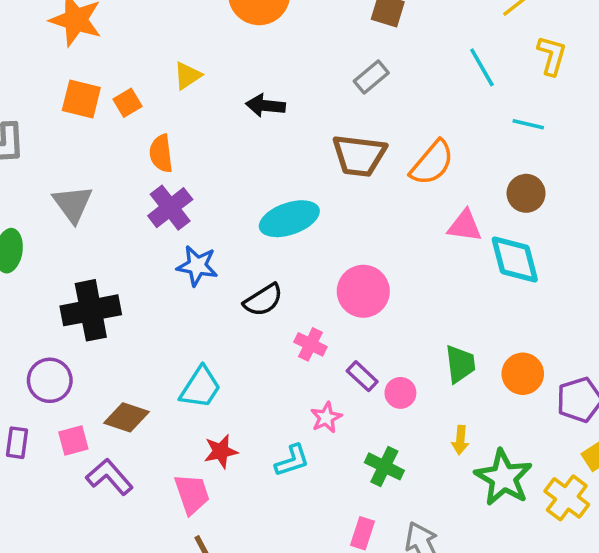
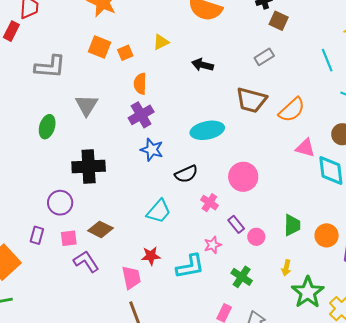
cyan trapezoid: (200, 387) -> (159, 211), moved
cyan L-shape: (292, 461) -> (190, 266), size x1.4

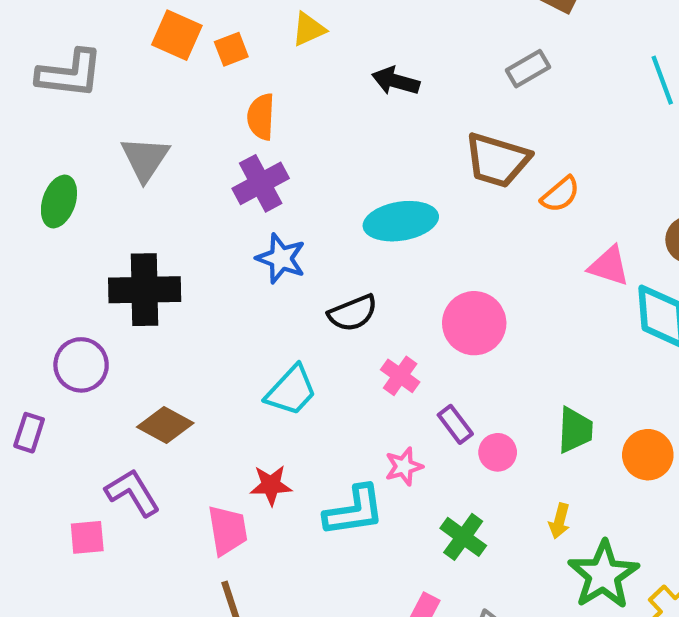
orange semicircle: (292, 110) -> (560, 194), moved, size x0.7
pink square: (69, 238) -> (87, 537), moved

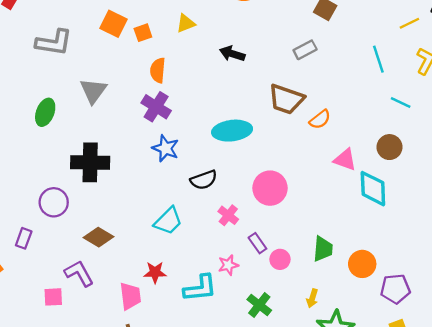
purple cross: (261, 183) -> (156, 107), turned -32

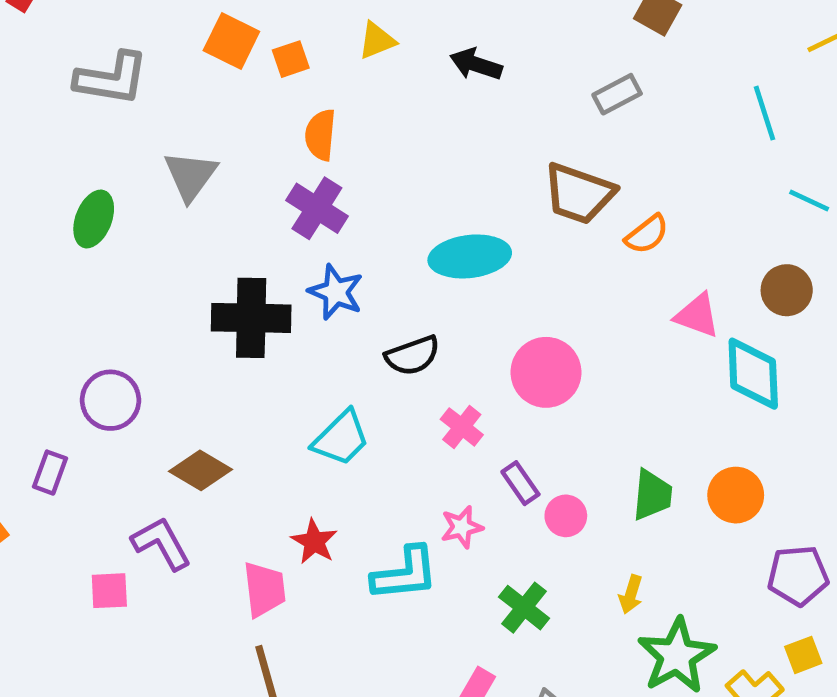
black arrow: (232, 54) -> (476, 64), moved
black cross: (90, 162) -> (251, 318), moved
orange circle: (362, 264) -> (736, 495), moved
red star: (155, 272) -> (314, 542), turned 30

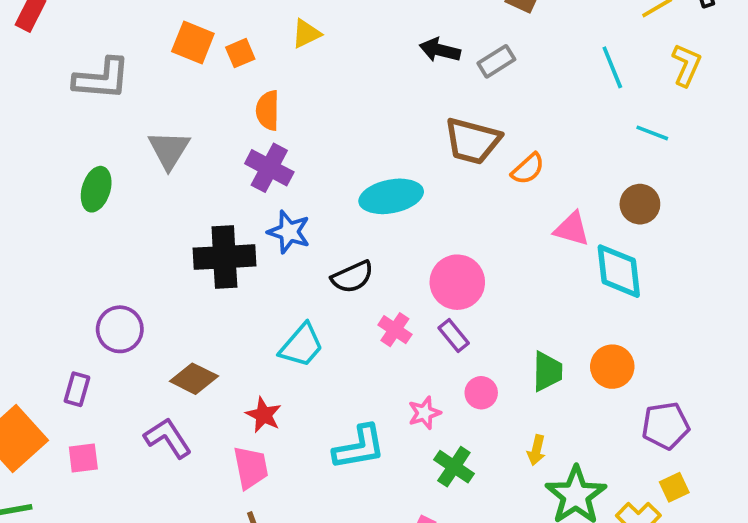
black arrow: (476, 64) -> (440, 50), moved
purple rectangle: (520, 483) -> (454, 335), moved
pink star: (462, 527) -> (424, 413), moved
red star: (314, 542) -> (264, 415), moved
pink square: (109, 591) -> (83, 458), moved

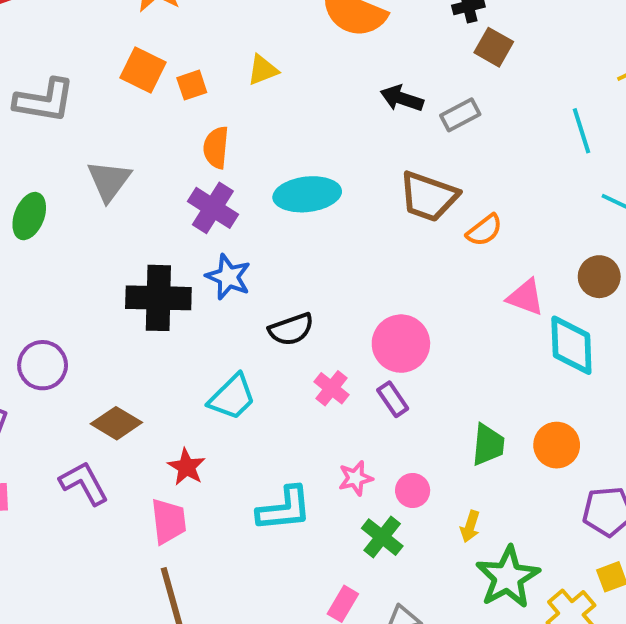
cyan ellipse: (391, 196) -> (307, 194), moved
pink circle: (481, 393) -> (413, 490), moved

